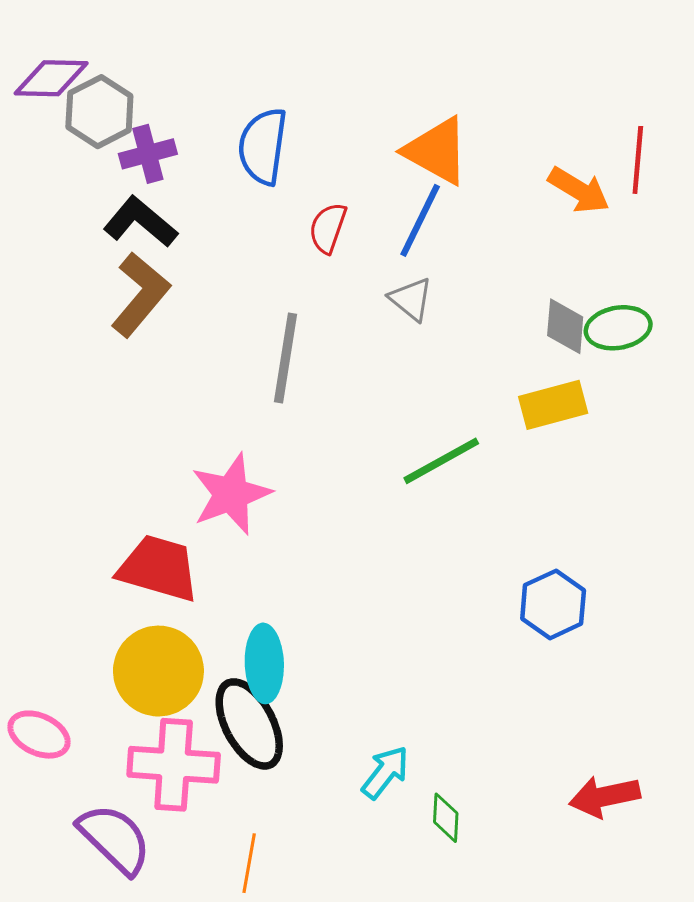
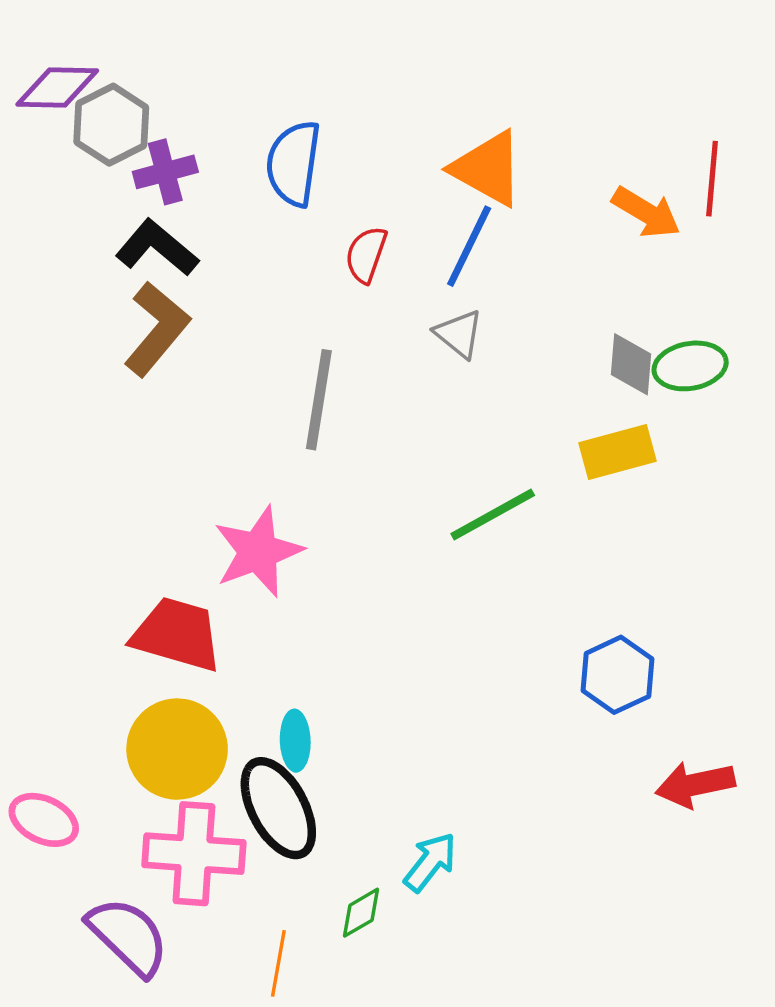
cyan ellipse: (264, 663) -> (295, 741), size x0.7
red arrow: (605, 797) -> (695, 784), moved
green diamond: (446, 818) -> (361, 913), moved, turned 57

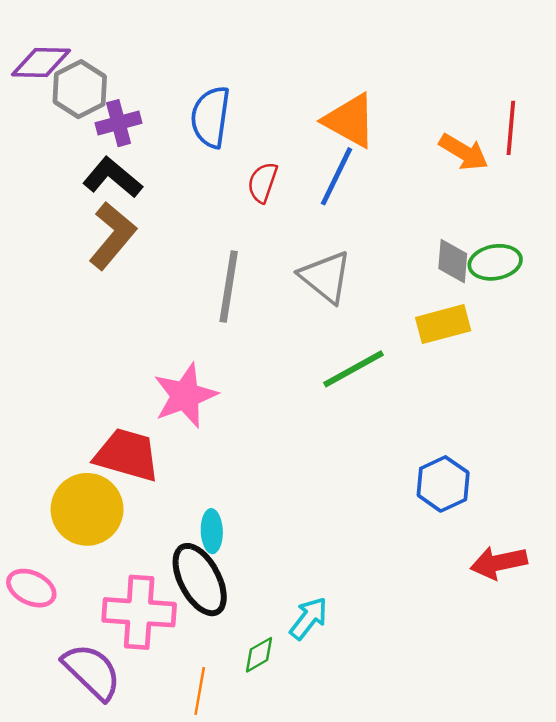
gray triangle: (459, 334) -> (326, 277), moved, size x1.5
yellow circle: (177, 749) -> (87, 509), moved

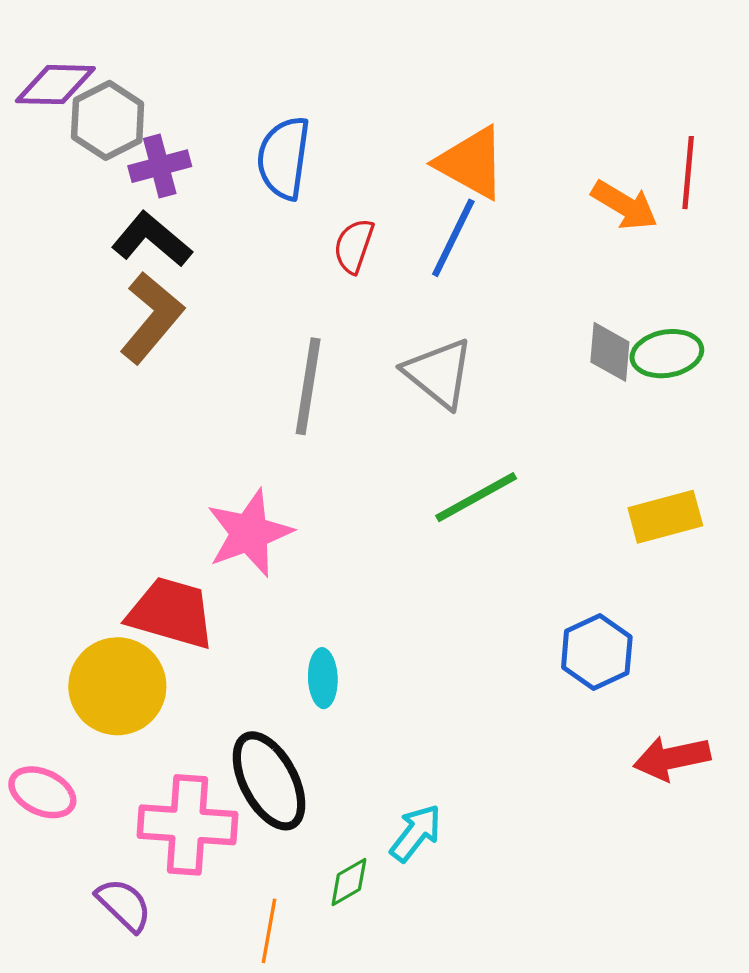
yellow rectangle: (443, 324) -> (665, 517), moved
cyan ellipse: (212, 531) -> (323, 678), moved
purple semicircle: (92, 672) -> (124, 905), size x0.7

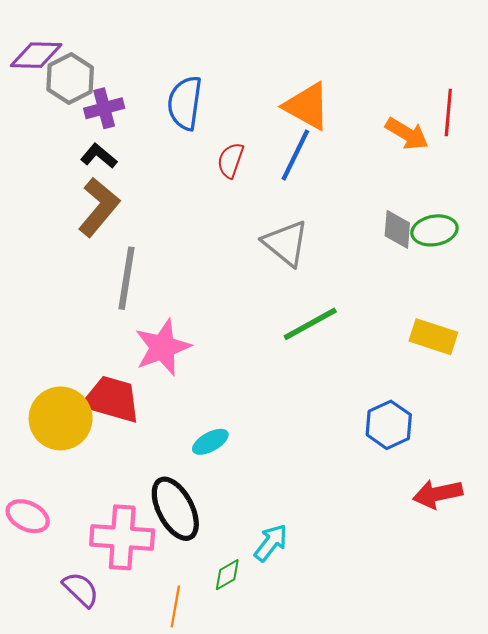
black L-shape: (152, 239) -> (99, 156), size x0.7
gray line: (308, 386) -> (126, 278), moved
yellow rectangle: (665, 517) -> (433, 337), turned 33
cyan ellipse: (323, 678) -> (210, 442), turned 63
yellow circle: (117, 686) -> (61, 418), moved

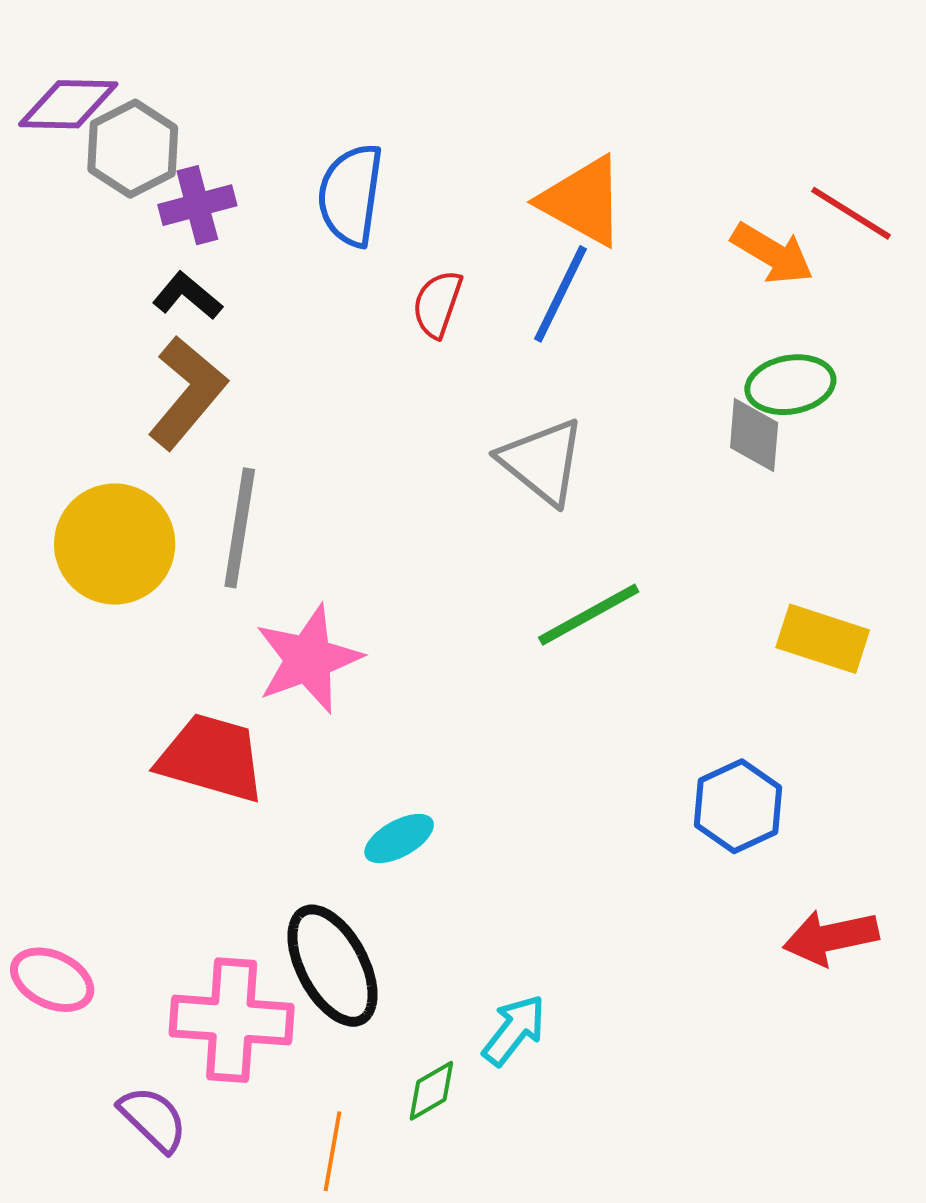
red line: (448, 113) -> (851, 213), turned -63
green ellipse: (434, 230) -> (790, 385), moved
yellow circle: (61, 418) -> (115, 544), moved

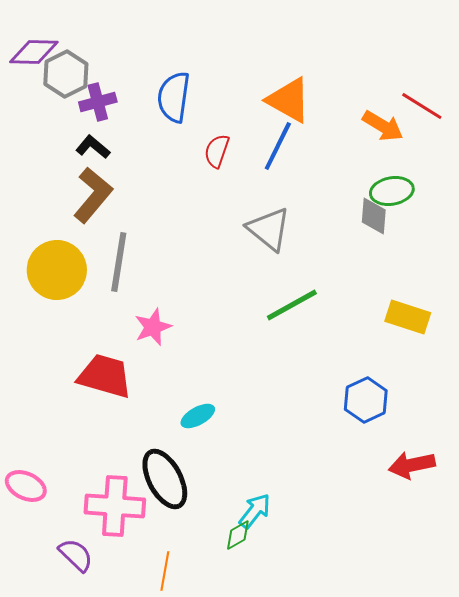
pink star: (308, 659) -> (153, 327), size x0.7
green diamond: (431, 1091) -> (238, 535), moved

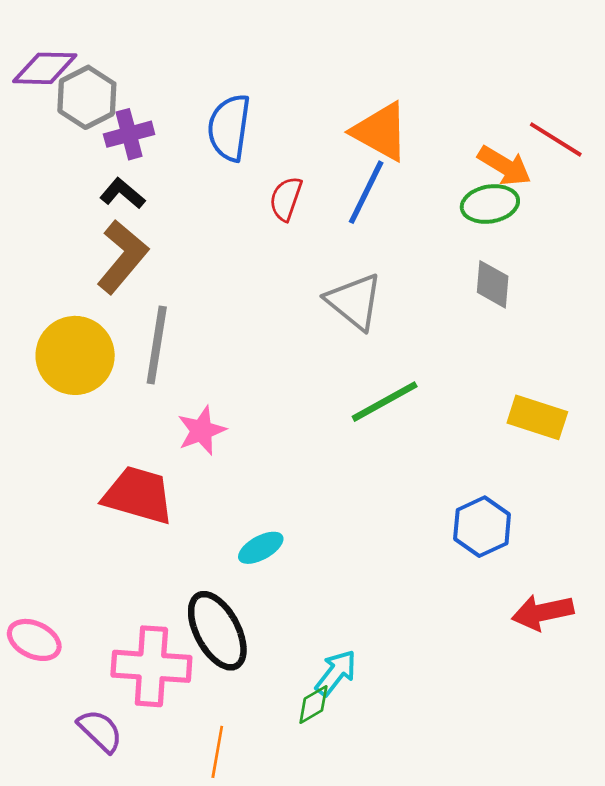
green ellipse: (392, 191) -> (490, 204), moved

